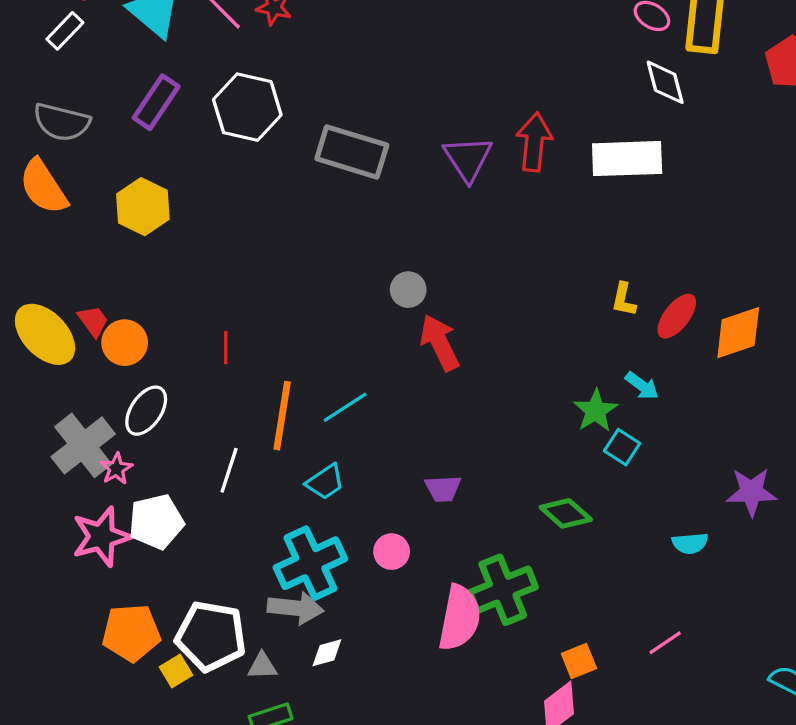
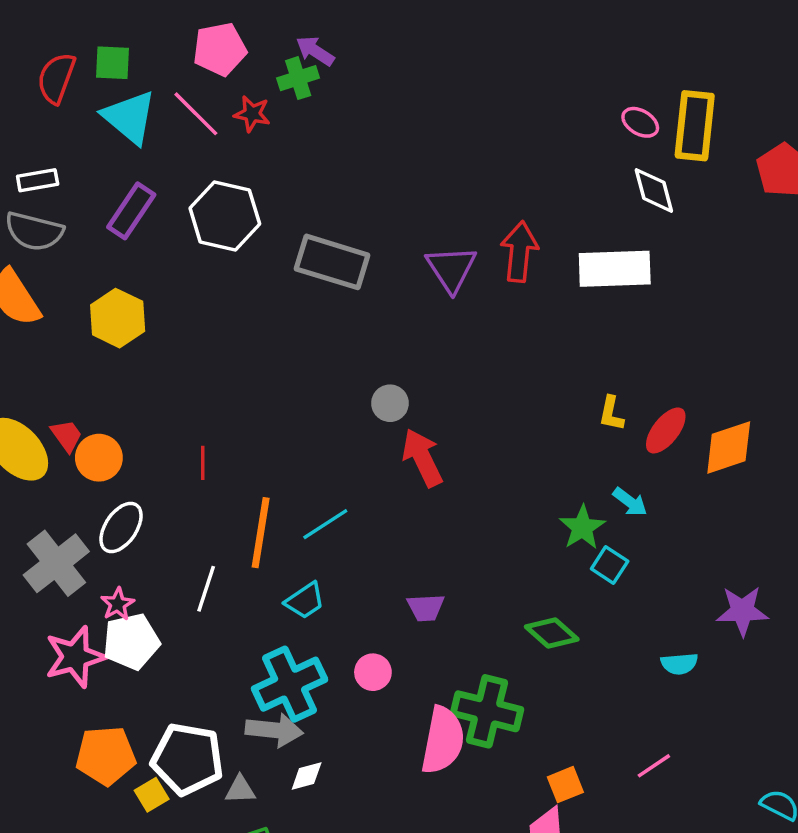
white rectangle: (65, 31) -> (38, 180), moved, turned 36
pink star: (116, 469) -> (118, 604), moved
green cross: (503, 590) -> (487, 711), turned 36

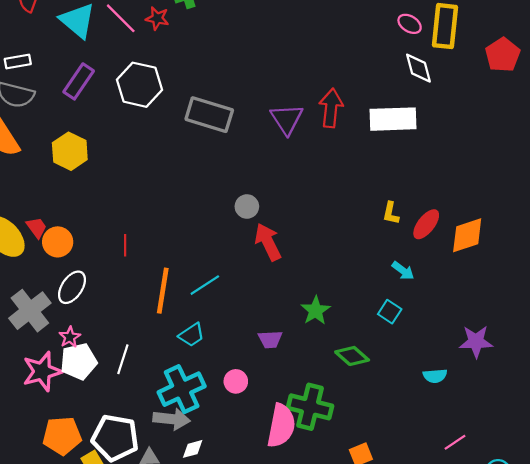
green star: (582, 527) -> (316, 311), moved
white line: (206, 589) -> (123, 359), moved
pink line: (654, 766) -> (455, 442), moved

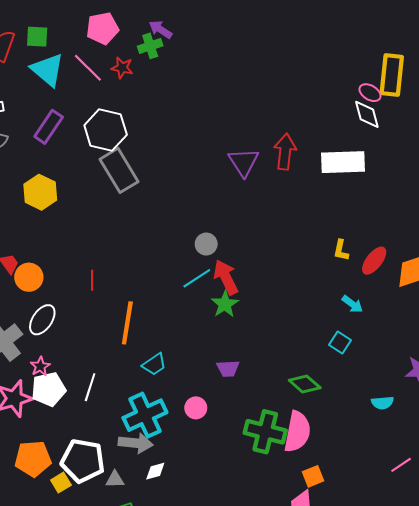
pink ellipse: (410, 24) -> (370, 93), moved
gray rectangle: (209, 115) -> (119, 170), moved, turned 42
cyan line: (205, 285) -> (197, 278), moved
green star: (316, 311) -> (225, 304), moved
pink semicircle: (281, 426) -> (297, 432), moved

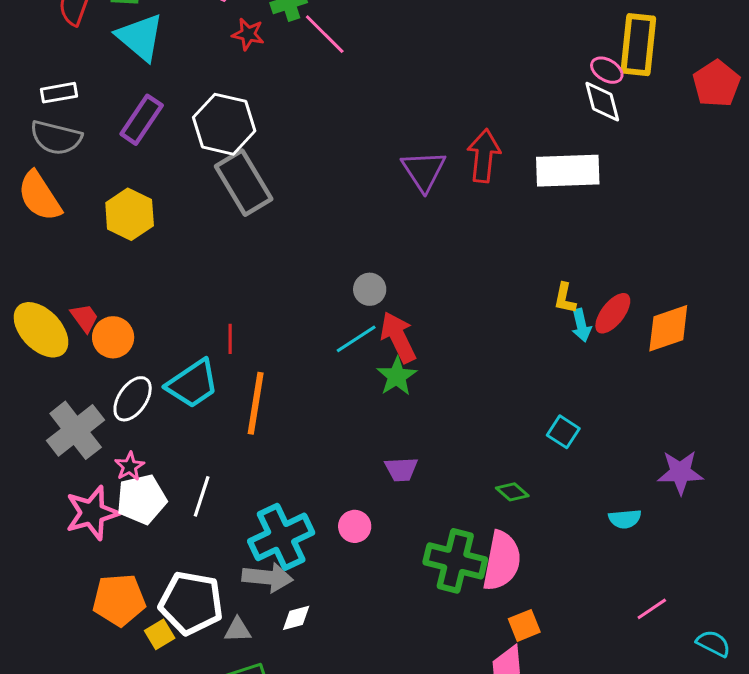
pink line: (88, 68) -> (325, 34), moved
red line: (92, 280) -> (230, 339), moved
cyan arrow: (352, 304) -> (581, 325), moved, turned 40
cyan trapezoid: (154, 364) -> (193, 384), moved, size x1.5
green diamond: (305, 384) -> (512, 492), size x0.7

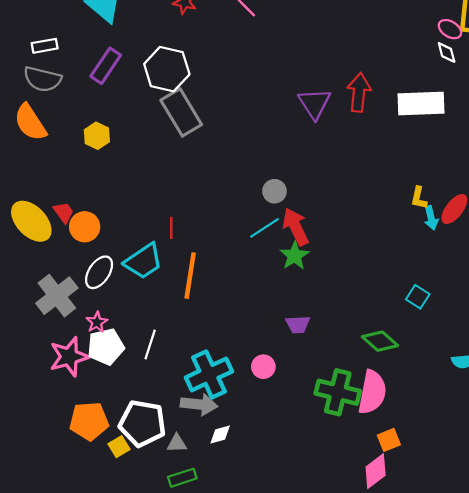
white diamond: (602, 102) -> (447, 52), size x0.7
yellow hexagon: (130, 214) -> (97, 136), size x0.7
green diamond: (512, 492) -> (380, 341), size x1.5

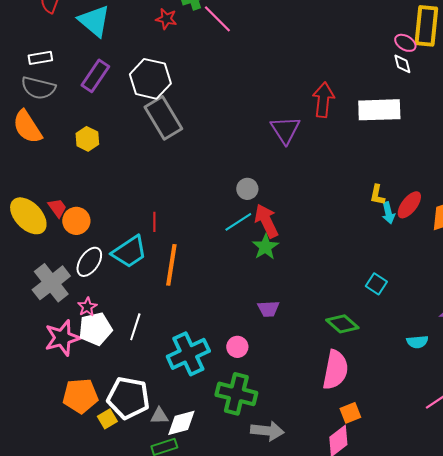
purple triangle: (314, 104) -> (285, 130), moved
green cross: (338, 392) -> (236, 394), moved
gray arrow: (199, 404) -> (267, 431), moved
white diamond: (220, 434) -> (181, 423), moved, size x1.5

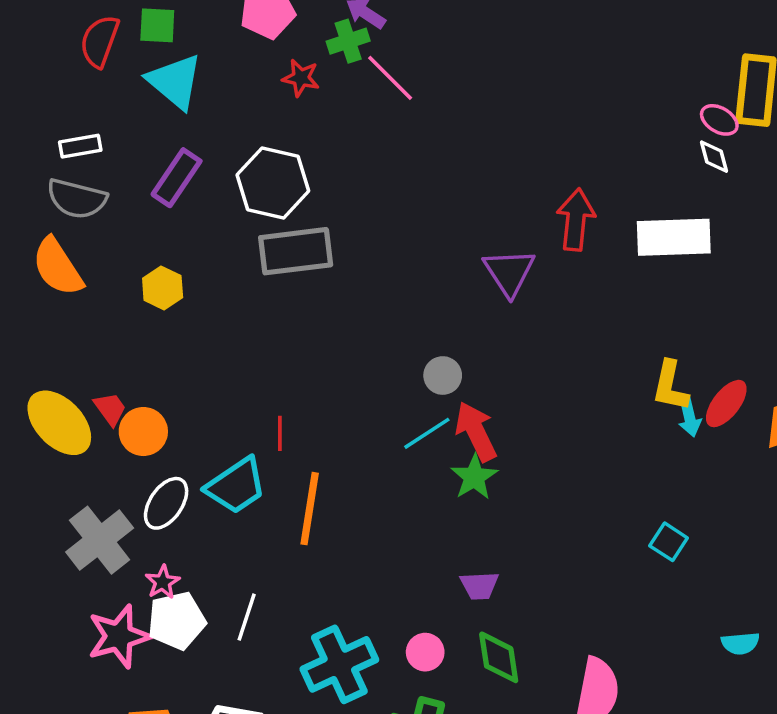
gray rectangle: (163, 118) -> (296, 251), turned -66
yellow L-shape: (377, 195) -> (670, 386), size x1.4
green diamond: (342, 324) -> (499, 657), moved, turned 40

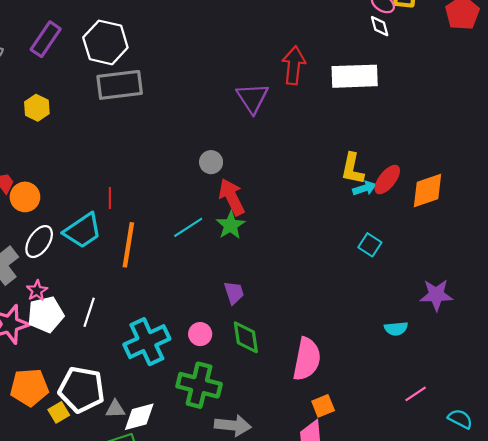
cyan arrow: (690, 418) -> (364, 188), turned -95
cyan line: (427, 433) -> (188, 227), moved
cyan square: (669, 542) -> (370, 245), moved
purple trapezoid: (479, 586) -> (234, 293), turned -105

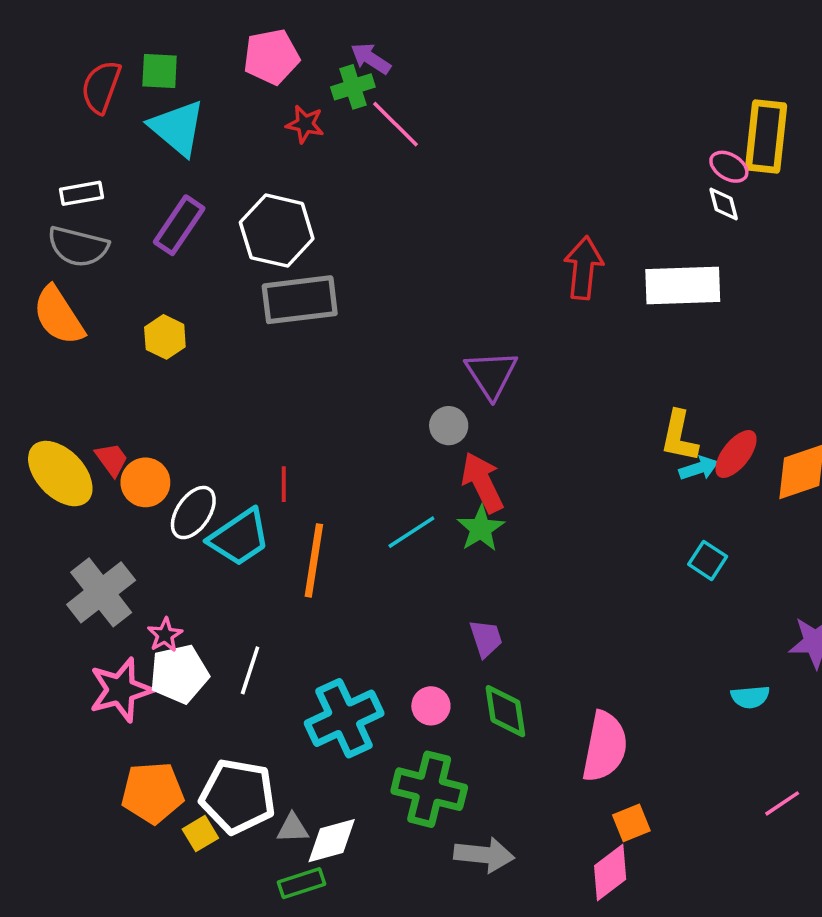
purple triangle: (252, 98) -> (491, 374), moved
white ellipse: (39, 242) -> (193, 513), moved

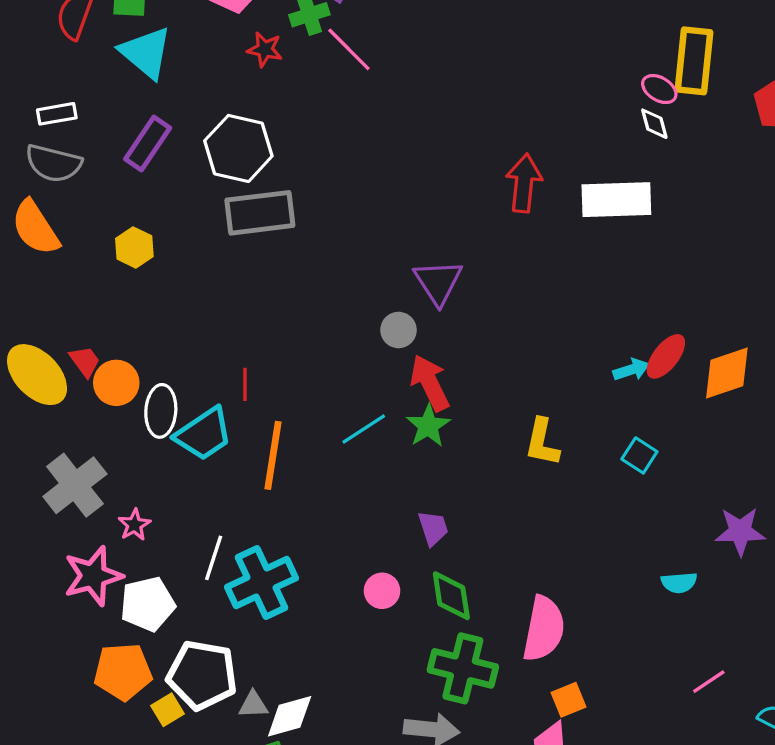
yellow L-shape: (679, 436) -> (542, 442), moved
white ellipse: (193, 513) -> (161, 411), turned -30
white pentagon: (179, 674) -> (148, 604), moved
cyan cross: (344, 718) -> (261, 583), moved
green cross: (429, 789) -> (463, 668), moved

